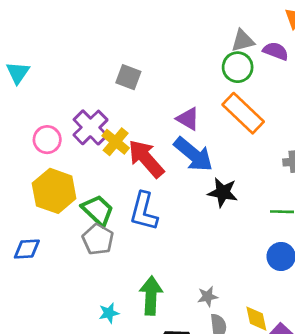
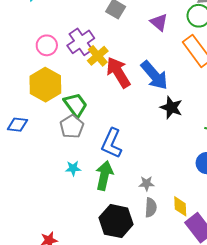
purple triangle: (188, 119) -> (159, 22), moved
blue L-shape: (144, 211) -> (112, 143), moved
cyan star: (109, 313) -> (73, 168), moved

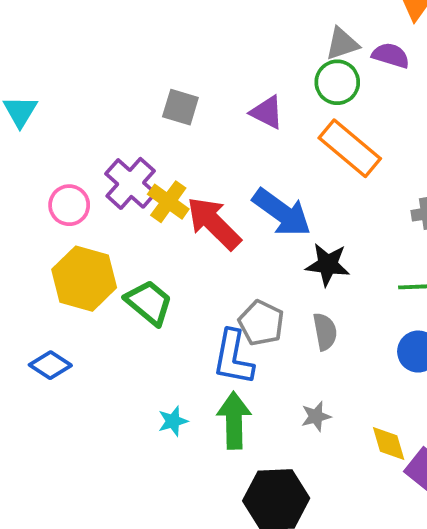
blue diamond: (17, 125) -> (50, 365), turned 40
gray pentagon: (72, 127) -> (261, 323), moved
gray semicircle: (151, 207) -> (325, 332), moved

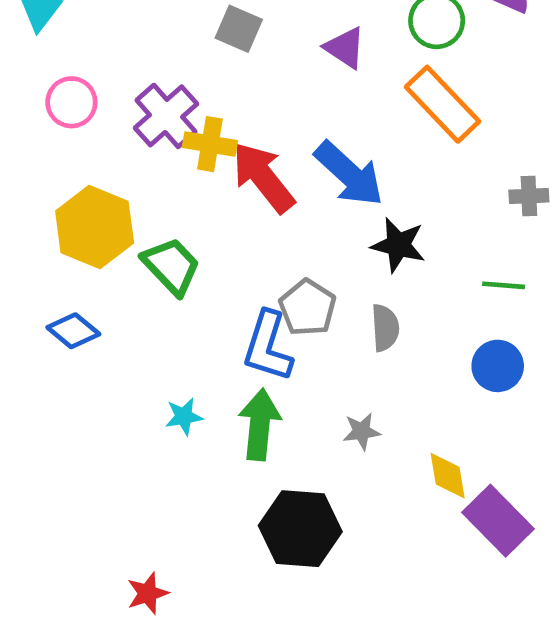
yellow cross: (168, 202) -> (210, 144), turned -33
pink circle: (69, 205) -> (71, 102), moved
blue diamond: (50, 365) -> (73, 331), moved

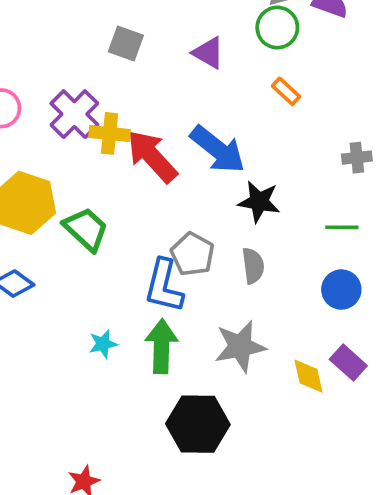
orange rectangle: (442, 104) -> (286, 91), size x0.5
gray star: (362, 431) -> (240, 346), size x1.8
purple rectangle: (498, 521) -> (348, 363), moved, size x0.7

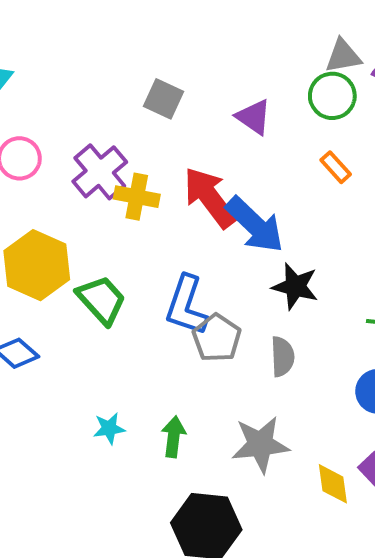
red arrow: (152, 156) -> (210, 197), moved
blue L-shape: (164, 286) -> (186, 306), moved
green arrow: (162, 346) -> (174, 437), size x0.7

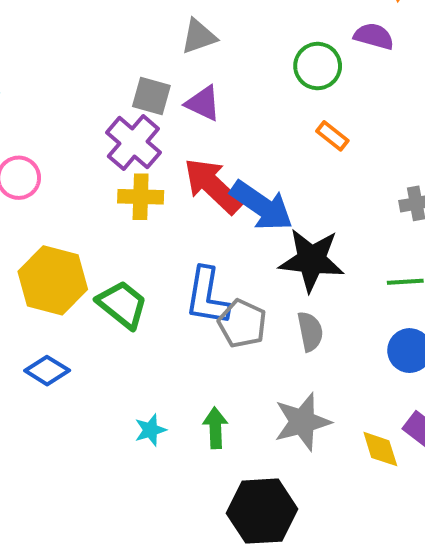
gray triangle: (343, 56) -> (199, 37), moved
purple triangle: (254, 117) -> (203, 103), moved
purple cross: (100, 172) -> (133, 142), moved
black star: (295, 286) -> (312, 260), size x1.4

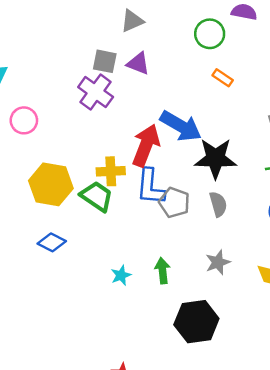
red arrow: (213, 186) -> (146, 145), moved, turned 72
yellow cross: (141, 197) -> (111, 171), moved
gray star: (302, 422) -> (218, 262), size x0.7

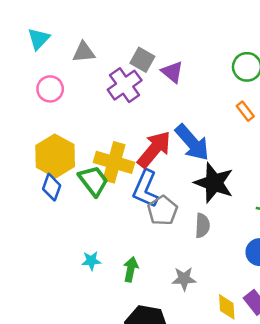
gray triangle: (132, 21) -> (84, 52), moved
yellow cross: (111, 171) -> (114, 162), size x1.4
blue diamond: (52, 242) -> (52, 187), moved, turned 64

